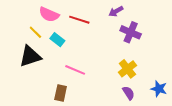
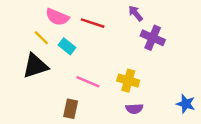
purple arrow: (116, 11) -> (136, 13), turned 80
yellow cross: (127, 69) -> (128, 81), moved, turned -36
purple semicircle: (129, 93) -> (134, 109), moved, turned 120

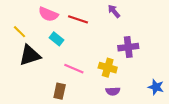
yellow line: (41, 38) -> (19, 32), moved
purple cross: (153, 38) -> (128, 47), moved, turned -30

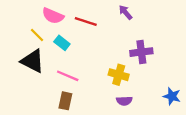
yellow line: (19, 32) -> (37, 35), moved
black triangle: (30, 55) -> (33, 61), turned 45
pink line: (74, 69) -> (68, 76), moved

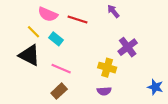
purple cross: (141, 52) -> (128, 47), turned -30
brown rectangle: (65, 101) -> (59, 91), turned 35
purple semicircle: (124, 101) -> (104, 91), moved

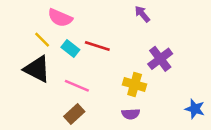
red line: (77, 19) -> (97, 46), moved

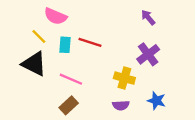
purple arrow: (142, 14) -> (148, 17), moved
cyan rectangle: (70, 49) -> (65, 45), turned 56
blue star: (195, 109) -> (156, 101), moved

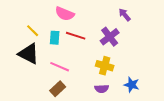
pink semicircle: (56, 16) -> (65, 14), moved
purple cross: (148, 54) -> (110, 37), moved

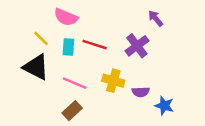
pink semicircle: (65, 14) -> (66, 17), moved
yellow cross: (105, 66) -> (113, 81), moved
purple semicircle: (102, 89) -> (141, 92), moved

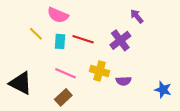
black triangle: (36, 67) -> (21, 83), moved
blue star: (164, 106) -> (163, 90), moved

